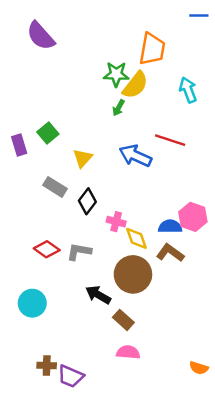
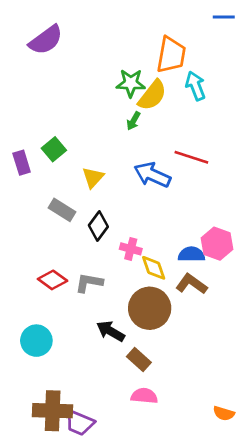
purple semicircle: (41, 36) -> (46, 40), turned -84
cyan arrow: (188, 90) -> (195, 86), moved
brown cross: (47, 365) -> (53, 411), size x1.8

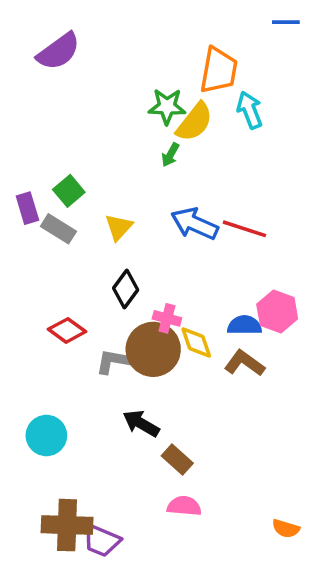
red line: (191, 157) -> (244, 229), moved
gray rectangle: (62, 210) -> (58, 229), moved
red diamond: (53, 280) -> (67, 330), moved
brown circle: (150, 308) -> (153, 349), moved

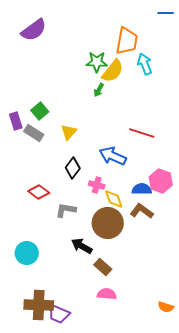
blue arrow: (195, 224) -> (113, 156), moved
brown circle: (153, 349) -> (108, 223), moved

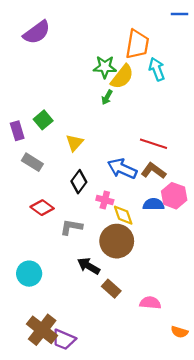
gray rectangle: (34, 133) -> (32, 162), moved
brown L-shape: (142, 211) -> (153, 171), moved
pink semicircle: (107, 294) -> (150, 303), moved
brown cross: (39, 305) -> (42, 330), turned 36

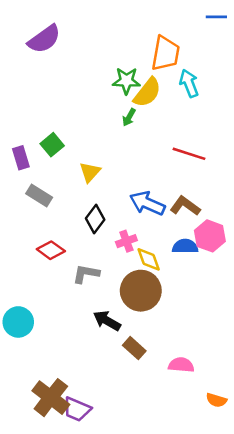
red line: (153, 144) -> (189, 154), moved
pink cross: (105, 200) -> (126, 241), turned -35
cyan circle: (29, 274) -> (18, 322), moved

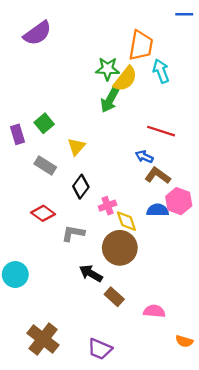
green arrow: (129, 117) -> (110, 100), size x1.6
gray rectangle: (39, 195) -> (45, 166), moved
blue arrow: (147, 203) -> (144, 157), moved, size x0.6
purple trapezoid: (77, 409) -> (100, 349), moved

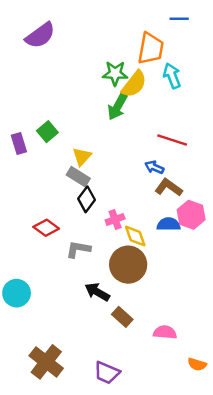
blue line: (184, 14) -> (179, 19), moved
gray rectangle: (45, 166) -> (78, 177), moved

